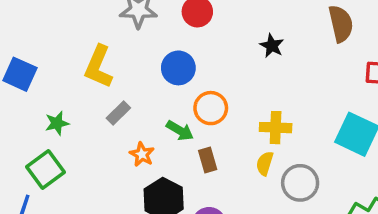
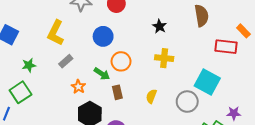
yellow cross: (276, 128) -> (164, 58), moved
gray circle: (300, 183) -> (187, 102), moved

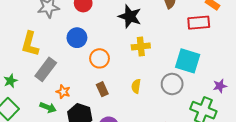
black star: (160, 26) -> (130, 16), size x1.6
gray rectangle: (66, 61) -> (46, 69), size x1.6
green arrow: (102, 74) -> (48, 107), moved

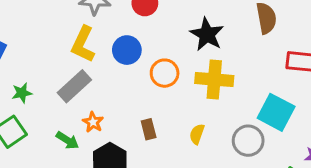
yellow L-shape: (30, 44) -> (83, 44), moved
yellow cross: (141, 46) -> (214, 79), size x1.4
orange circle: (99, 58) -> (165, 73), moved

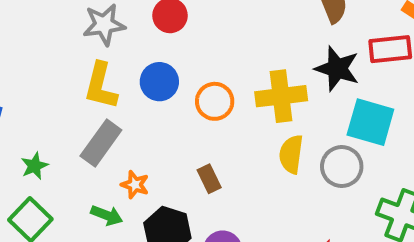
black star: (207, 34) -> (337, 69), moved
yellow semicircle: (197, 134) -> (291, 154), moved, size x1.4

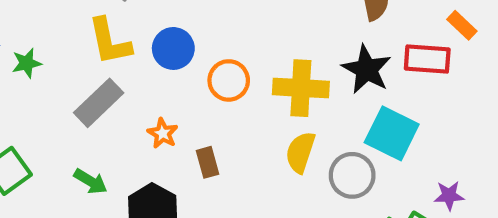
yellow L-shape: (101, 86) -> (110, 42), turned -36
green star: (34, 166) -> (27, 63), moved
orange star: (135, 185) -> (163, 133), moved

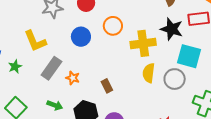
yellow L-shape: (110, 42) -> (35, 41), moved
green star: (27, 63) -> (15, 67), moved
orange circle: (229, 80) -> (113, 26), moved
orange star: (163, 133) -> (73, 78), moved

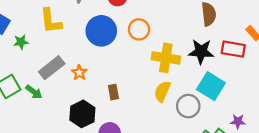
black star: (172, 29) -> (201, 51), turned -30
blue circle: (81, 37) -> (101, 31), size x1.4
gray rectangle: (51, 68) -> (52, 68), moved
green arrow: (55, 105) -> (34, 92), moved

